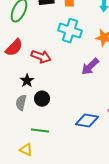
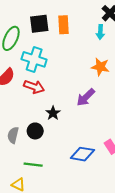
cyan cross: (70, 31) -> (34, 59), moved
black star: (27, 81) -> (53, 113), moved

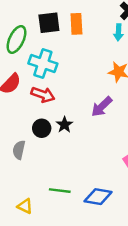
black circle: (35, 131) -> (42, 128), moved
blue diamond: (82, 154) -> (98, 197), moved
green line: (33, 165) -> (60, 191), moved

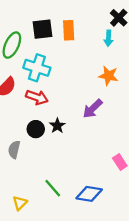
green line: (60, 191) -> (53, 188), turned 42
yellow triangle: (25, 206) -> (20, 203), turned 49

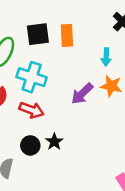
cyan arrow: (108, 38) -> (106, 57), moved
purple arrow: (93, 109) -> (82, 94), moved

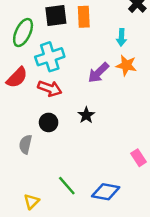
cyan cross: (32, 77) -> (50, 57), turned -36
black star: (54, 142) -> (86, 115), moved

